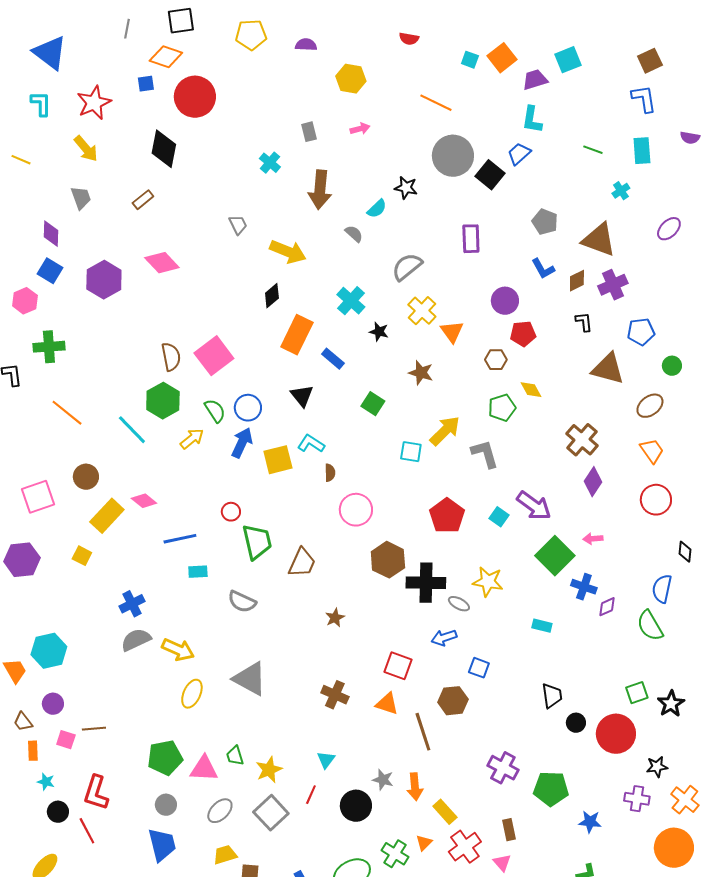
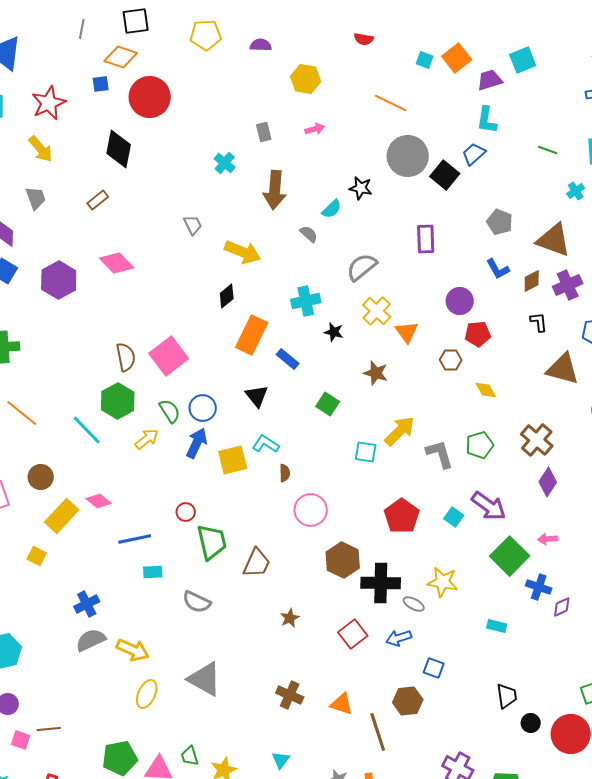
cyan cross: (351, 301) -> (306, 301), turned 36
green pentagon: (502, 408) -> (480, 445), moved
red square: (398, 666) -> (353, 634), moved, turned 32

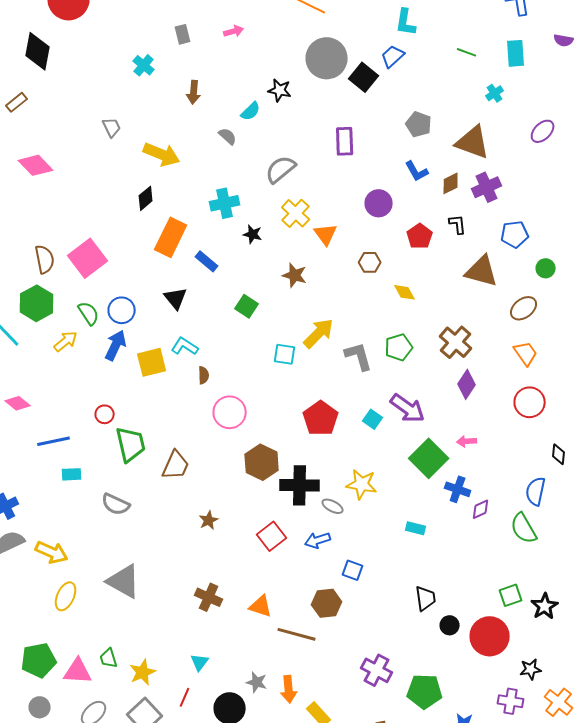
brown arrow: (275, 190) -> (194, 92), size x0.6
red pentagon: (478, 334) -> (420, 236), moved, turned -30
brown line: (378, 732) -> (297, 634), turned -57

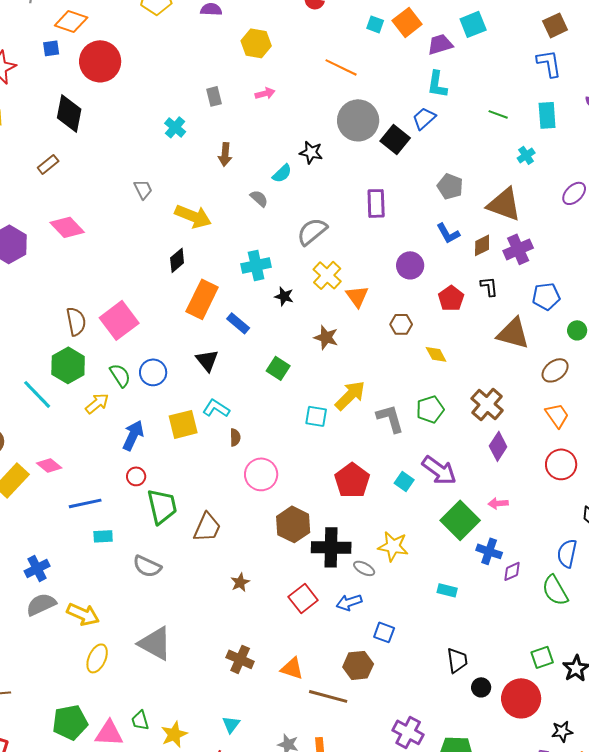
blue arrow: (116, 345) -> (133, 435), moved

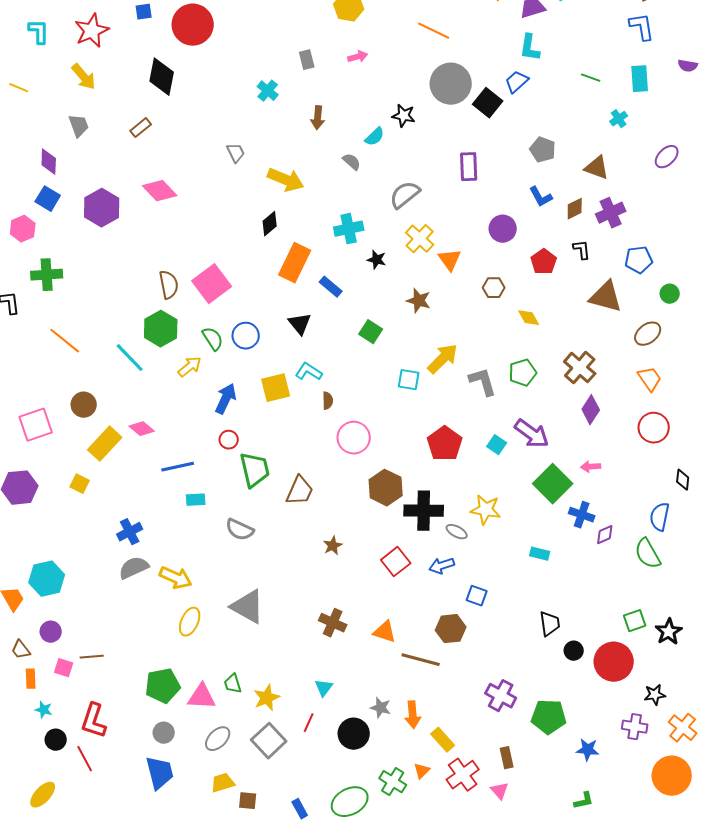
brown triangle: (504, 204) -> (597, 168), size x0.7

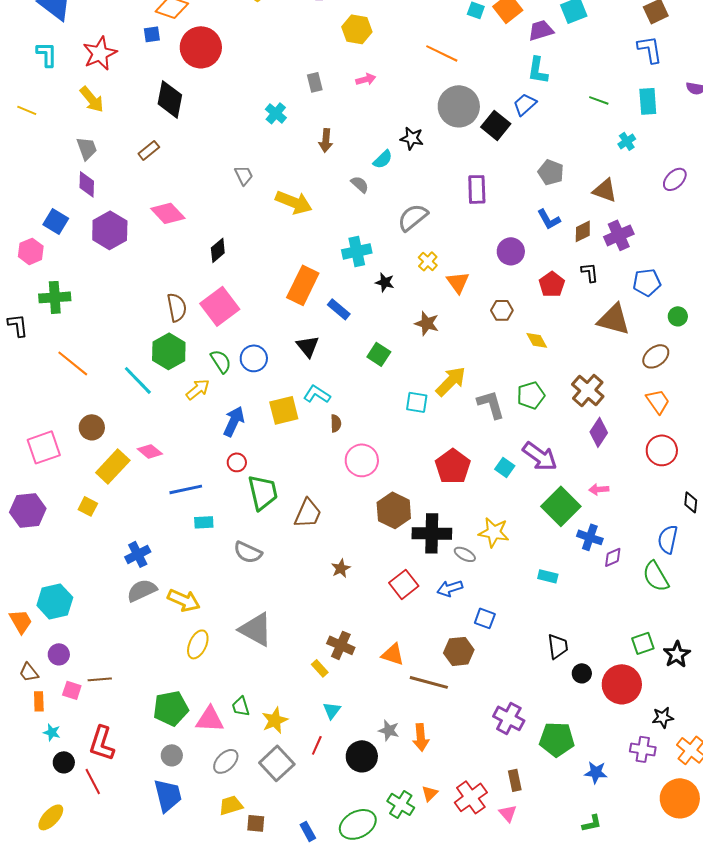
purple diamond: (49, 162) -> (87, 184), moved
black diamond: (270, 224) -> (218, 250), moved
yellow cross: (420, 239) -> (428, 261), size x0.7
yellow rectangle: (443, 740) -> (320, 668), moved, size x0.7

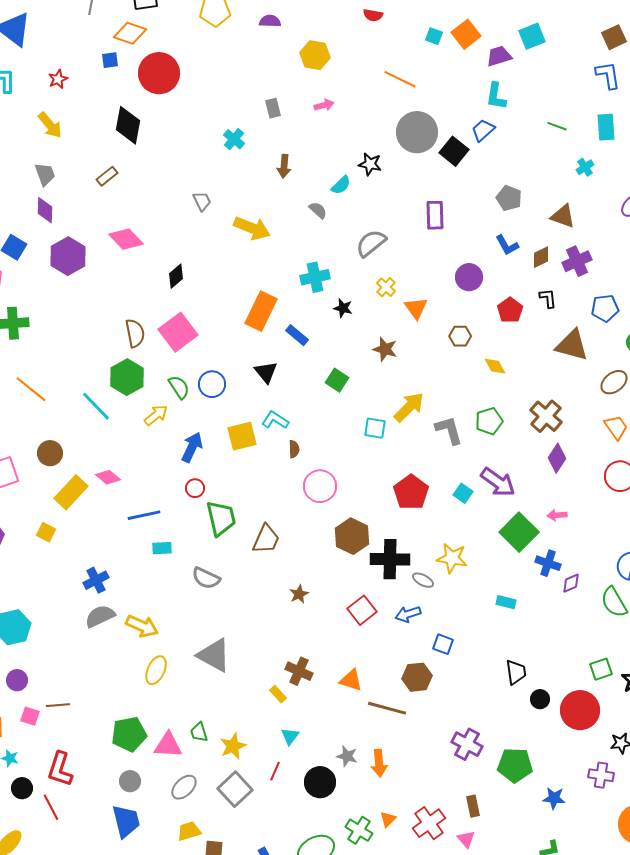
red star: (100, 53) -> (58, 79), size x0.6

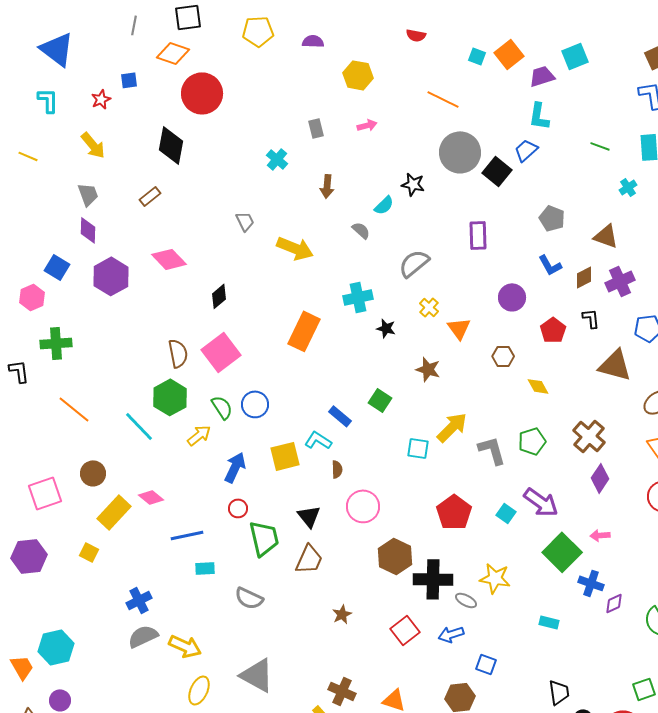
blue square: (110, 60) -> (129, 80), moved
blue rectangle: (297, 335) -> (340, 416), moved
black triangle: (266, 372) -> (309, 516), moved

